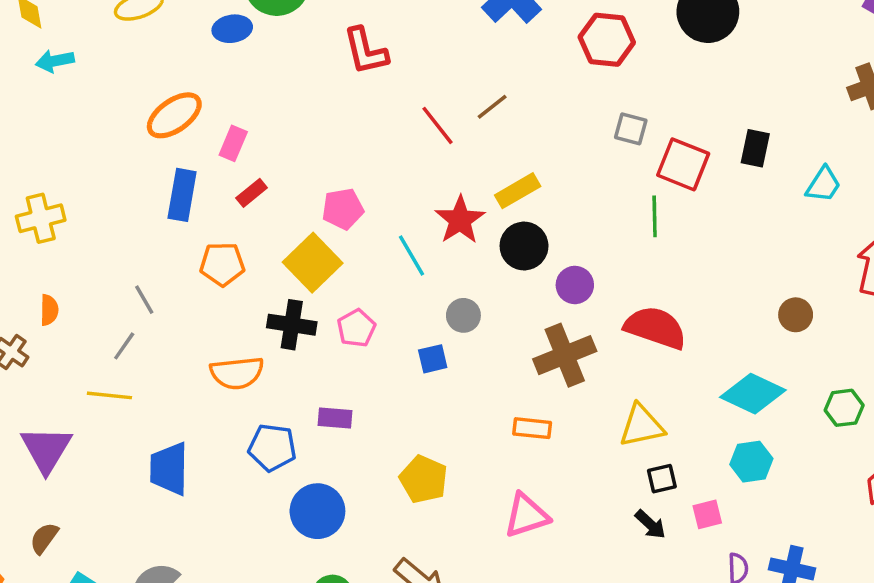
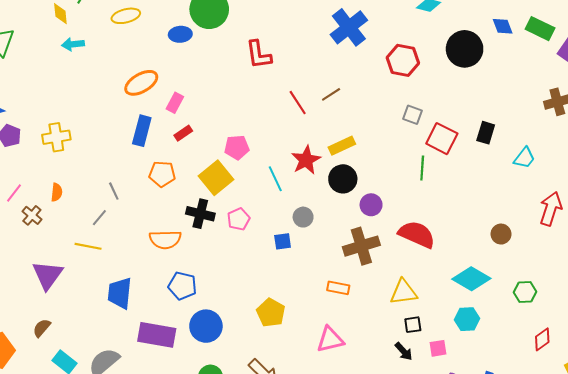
purple rectangle: (335, 418) -> (157, 335), moved, size x1.8

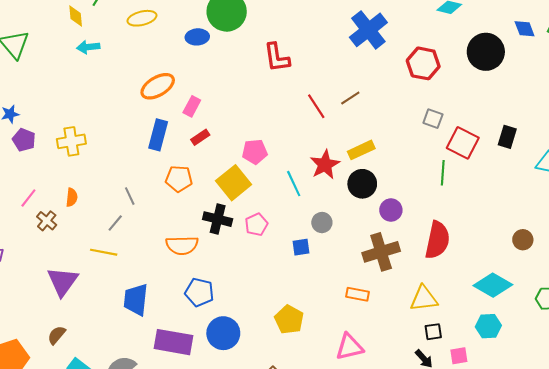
red semicircle: (417, 234) -> (437, 240), turned 78

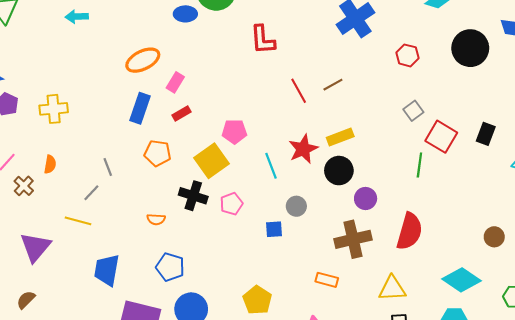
red hexagon: (423, 63) -> (407, 55), size x0.7
gray square: (433, 119) -> (413, 111), turned 30
orange semicircle: (182, 245) -> (156, 219), size x0.6

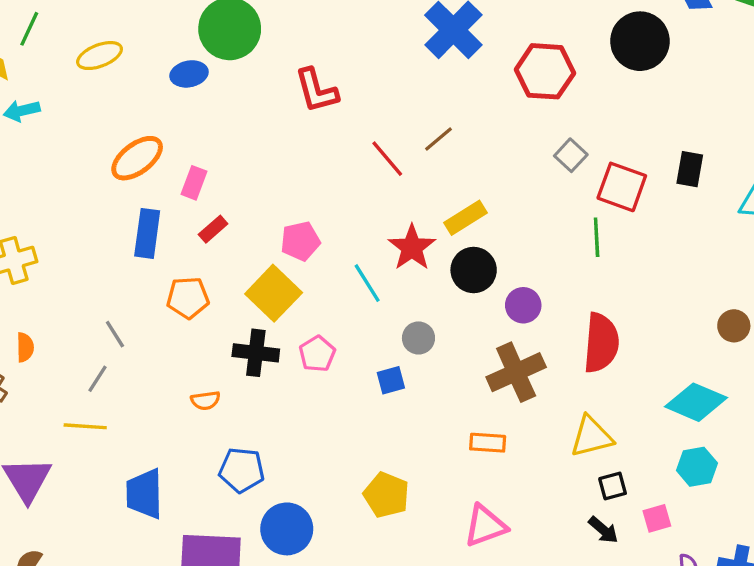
red hexagon: (407, 55) -> (545, 71), size x1.6

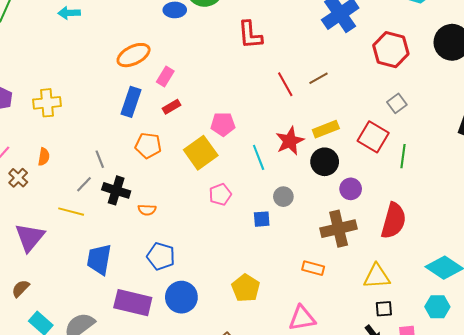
red square: (622, 187) -> (373, 137), moved
black cross: (256, 353) -> (116, 190), moved

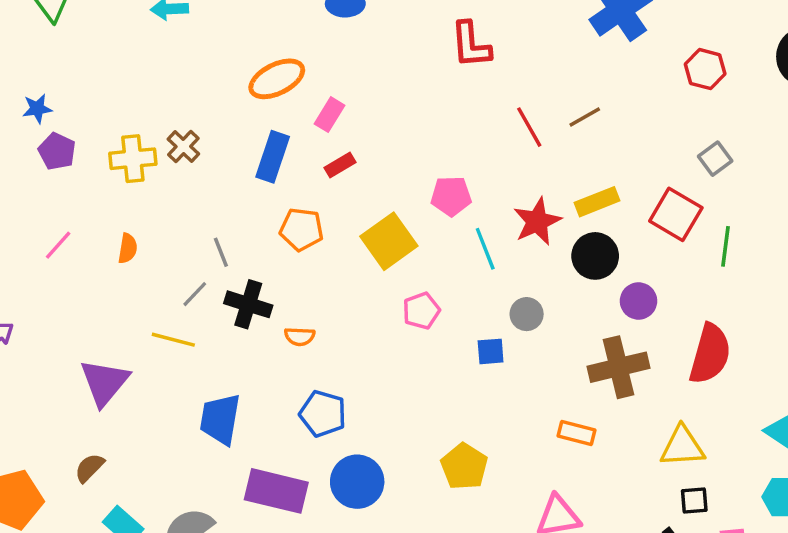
red hexagon: (391, 50) -> (705, 69), size x0.7
pink pentagon: (223, 124) -> (451, 196), moved
brown cross: (18, 178) -> (183, 147), moved

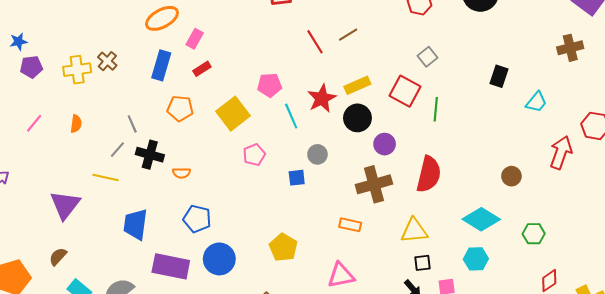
purple pentagon: (57, 151) -> (31, 67), turned -30

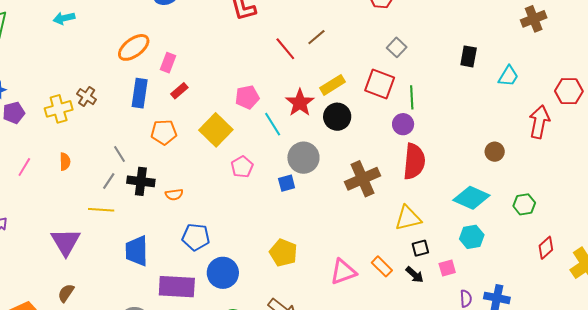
purple circle: (385, 144) -> (403, 124), moved
gray circle: (317, 154) -> (303, 158), size x1.6
orange rectangle: (350, 225) -> (382, 266), moved, turned 40

